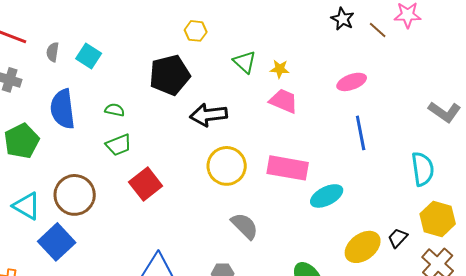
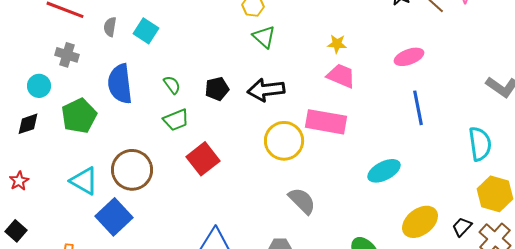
green triangle: (245, 62) -> (264, 37), moved
black pentagon: (170, 75) -> (217, 89), moved, size x0.6
green semicircle: (115, 110) -> (172, 85), turned 42
pink rectangle: (288, 168) -> (326, 122), moved
black trapezoid: (398, 238) -> (462, 227), moved

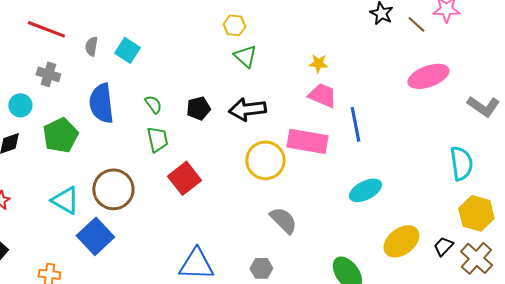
pink ellipse: (409, 57) -> (428, 76), moved, size x1.4
blue line: (418, 108) -> (355, 124), moved
green trapezoid: (176, 120) -> (157, 139), turned -80

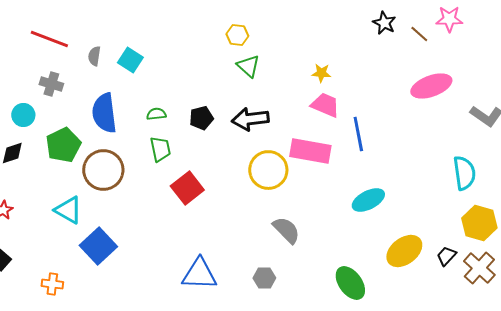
green semicircle: (153, 104) -> (156, 114), turned -60
brown circle: (113, 189) -> (103, 170), moved

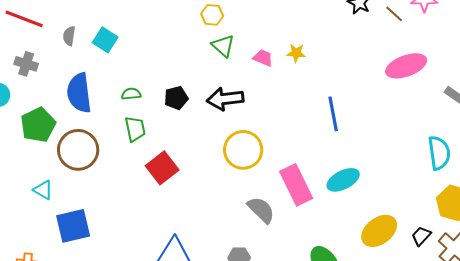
pink trapezoid: (325, 105) -> (263, 58), moved, size x0.7
pink rectangle: (310, 151) -> (296, 185), moved, turned 54
cyan triangle: (68, 210) -> (43, 190), size x0.7
blue square: (98, 246) -> (73, 226), turned 30

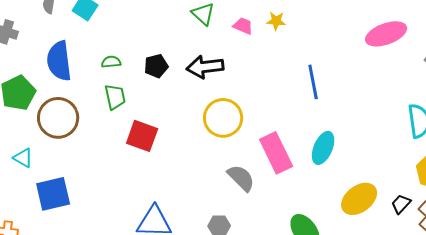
red square: (162, 168) -> (142, 136), turned -32
cyan ellipse: (343, 180) -> (323, 148), turned -40

